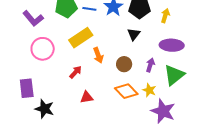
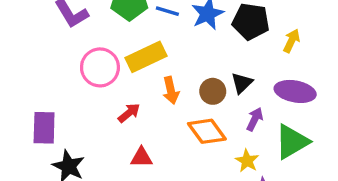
black triangle: (134, 34) -> (242, 83), moved
pink circle: (43, 49) -> (100, 67), moved
brown circle: (124, 64) -> (213, 91), moved
orange diamond: (126, 91) -> (207, 131), moved

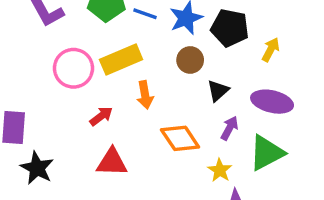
brown circle: (213, 91) -> (190, 60), moved
red triangle: (141, 157) -> (112, 162), size x1.4

